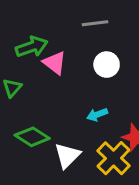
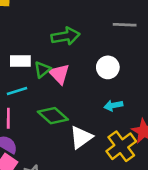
pink triangle: (55, 63) -> (59, 74), moved
white circle: (107, 65) -> (108, 67), moved

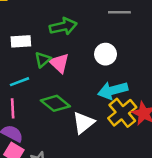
white rectangle: (20, 61) -> (21, 41), moved
cyan arrow: (113, 105) -> (113, 90), size x1.6
yellow cross: (121, 146) -> (122, 113), moved

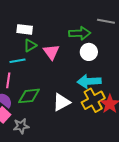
green arrow: (63, 26) -> (80, 33), moved
green triangle: (43, 60) -> (30, 45), moved
green diamond: (55, 103) -> (29, 96), moved, turned -55

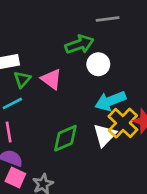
green diamond: (29, 96) -> (65, 138), moved
white triangle: (61, 102) -> (105, 135), moved

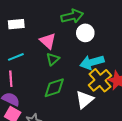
green triangle: (22, 79) -> (53, 59), moved
white triangle: (105, 135) -> (85, 100), moved

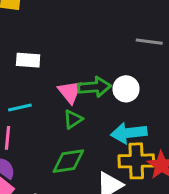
green arrow: (72, 16) -> (95, 87), moved
yellow cross: (100, 80) -> (136, 161), turned 30

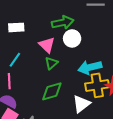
green arrow: (95, 87) -> (63, 22), moved
white circle: (126, 89) -> (72, 38), moved
cyan line: (20, 108) -> (15, 60), turned -35

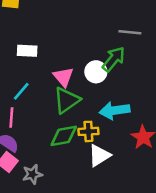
green arrow: (63, 22) -> (114, 59), moved, turned -45
green triangle: (51, 63) -> (67, 100), size x1.6
yellow cross: (97, 85) -> (88, 131), moved, size x0.7

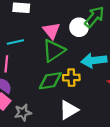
cyan line: (21, 91) -> (15, 42), turned 35
white triangle: (99, 155) -> (69, 110), moved

